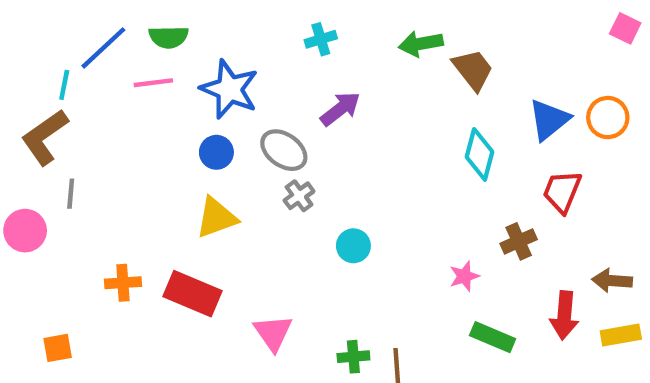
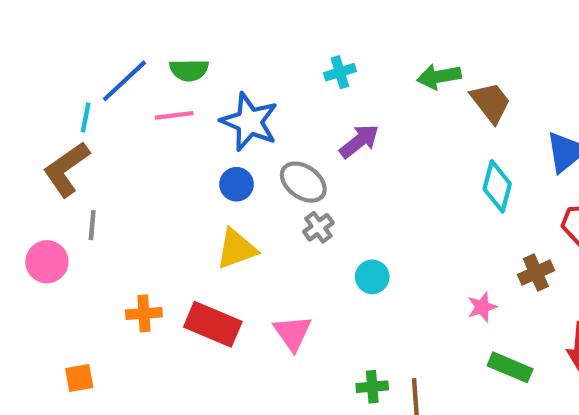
pink triangle: (273, 333) -> (293, 333), moved

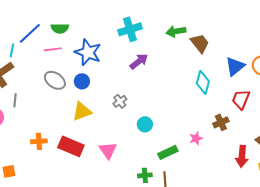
cyan cross: (340, 72) -> (130, 29), size x1.6
gray ellipse: (303, 182) -> (55, 80), moved
green rectangle: (510, 367) -> (168, 152), moved, turned -48

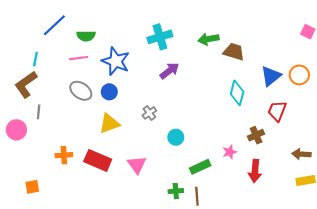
blue line: (30, 33) -> (54, 25), moved
brown trapezoid: (200, 43) -> (234, 52), turned -35
red arrow: (242, 156) -> (255, 171), moved

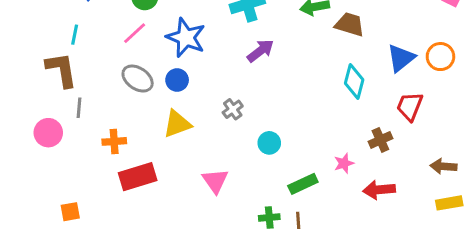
pink line: (79, 58) -> (135, 33), turned -36
brown L-shape: (26, 84) -> (61, 70), turned 116
orange cross: (64, 155) -> (114, 141), moved
red rectangle: (98, 160) -> (138, 177), moved, turned -40
red arrow: (255, 171) -> (379, 190), turned 80

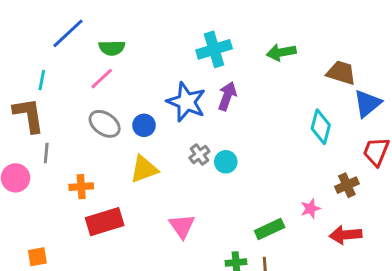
brown trapezoid: (350, 24) -> (341, 73), moved
blue star: (186, 38) -> (186, 102), moved
purple arrow: (260, 51) -> (227, 96), turned -32
cyan circle: (269, 143) -> (226, 162), moved

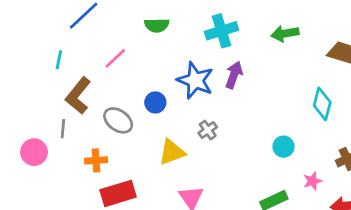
green semicircle: (112, 48) -> (157, 25), moved
brown L-shape: (29, 115) -> (78, 96), moved, turned -132
gray ellipse: (105, 124) -> (118, 120), moved
cyan circle: (226, 162) -> (284, 147), moved
yellow triangle: (144, 169) -> (172, 152), moved

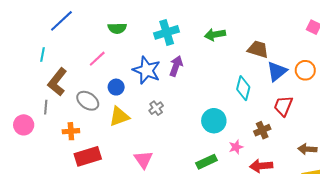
pink line: (115, 58) -> (97, 59), moved
cyan circle: (284, 147) -> (214, 121), size x1.5
yellow triangle: (172, 152) -> (119, 116), moved

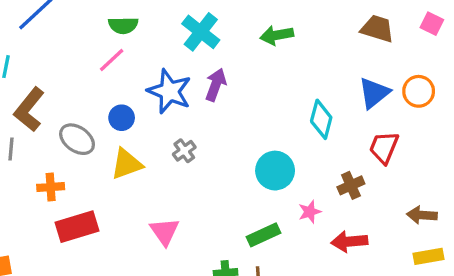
cyan cross: (167, 32) -> (201, 32), turned -35
brown trapezoid: (258, 49) -> (377, 29), moved
pink line: (97, 59) -> (112, 60), moved

